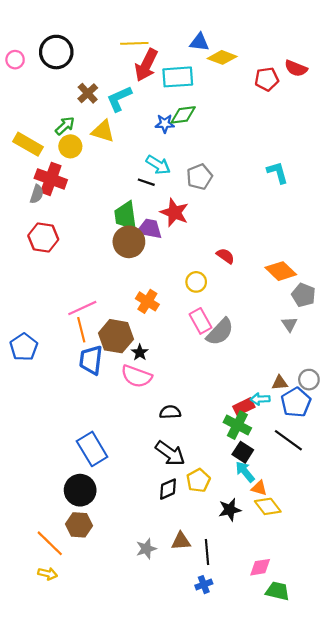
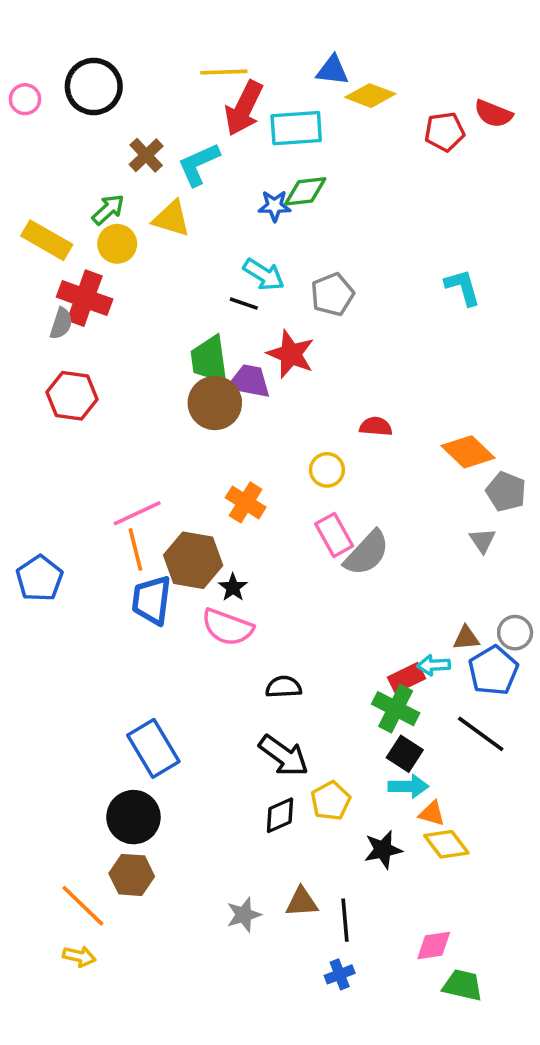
red semicircle: (225, 256) -> (376, 426), turned -30
cyan arrow: (245, 472) -> (408, 786), turned 130

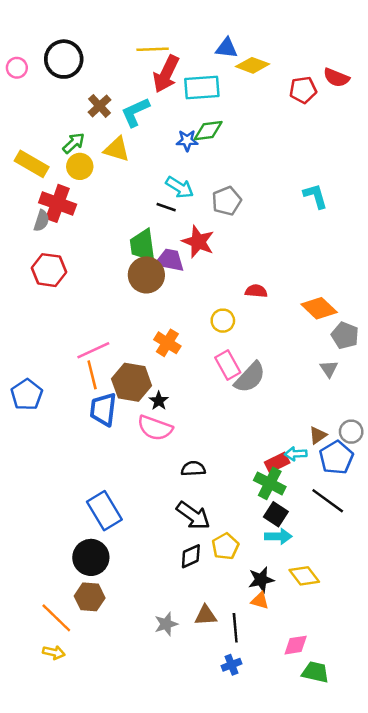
brown triangle: (466, 638) -> (318, 435), turned -30
orange triangle: (432, 813) -> (260, 601), moved

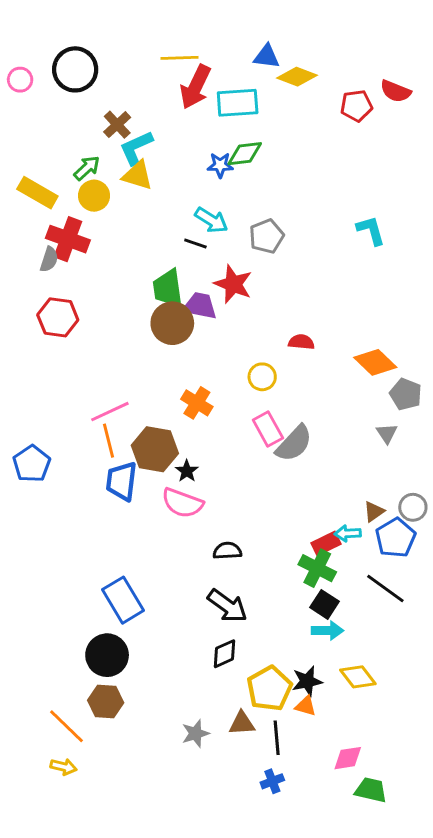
cyan L-shape: (135, 112) -> (136, 148), moved
yellow pentagon: (225, 546) -> (269, 688), moved, size x1.4

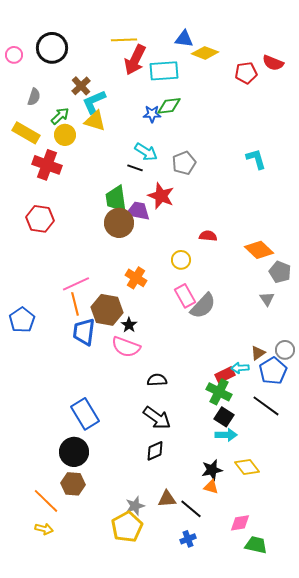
gray semicircle: (49, 259) -> (34, 97), moved
yellow pentagon: (269, 688) -> (127, 527), moved
black line: (277, 738) -> (191, 509), turned -45

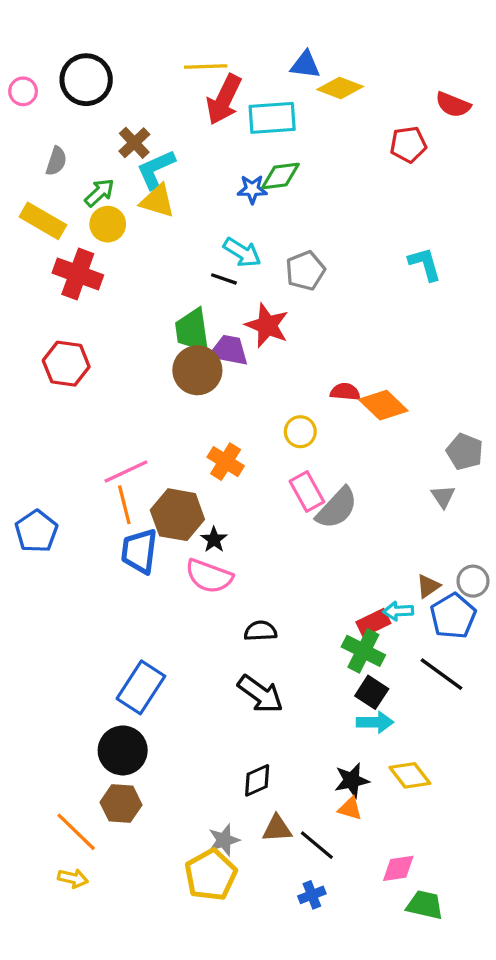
red pentagon: (246, 73) -> (408, 144), moved
orange diamond: (259, 250) -> (383, 405), moved
blue rectangle: (85, 414) -> (141, 687), turned 64
black diamond: (155, 451) -> (257, 780), moved

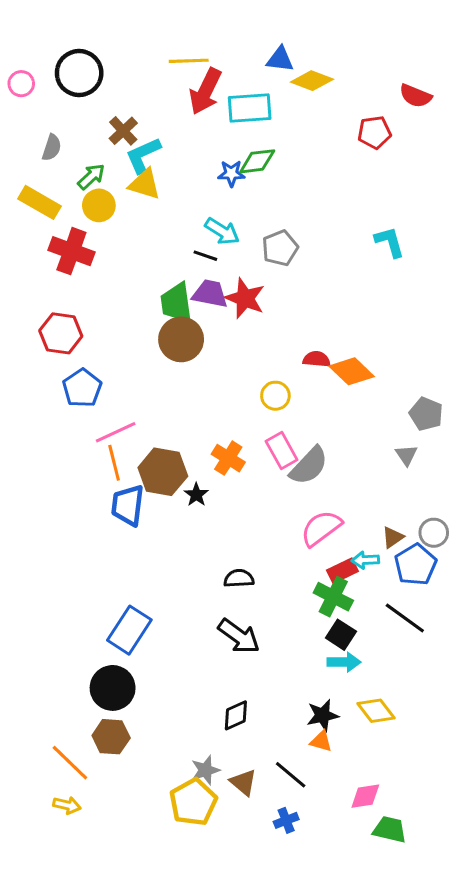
purple trapezoid: (229, 350) -> (210, 294), moved
orange cross: (226, 462) -> (228, 458), moved
blue pentagon: (36, 531) -> (82, 388), moved
pink semicircle: (209, 576) -> (321, 528), moved, turned 123
brown triangle: (277, 828) -> (243, 782), moved, turned 44

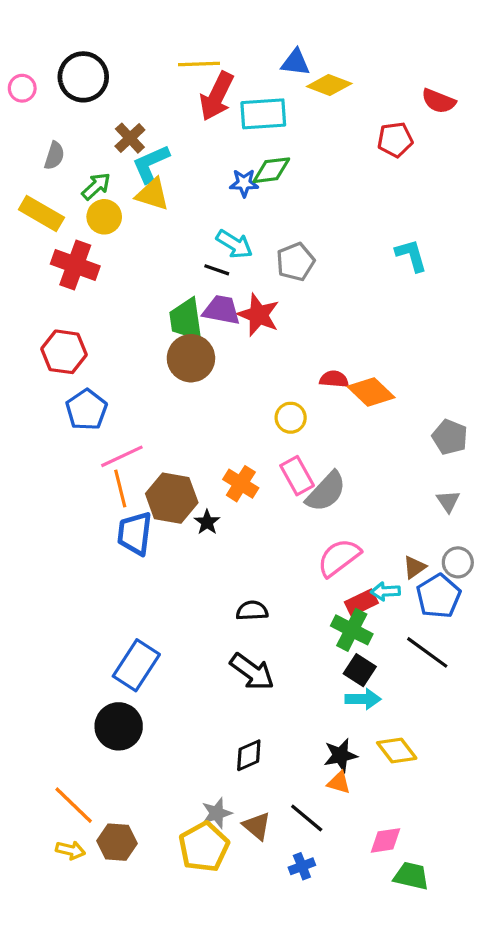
gray triangle: (406, 455) -> (448, 501), moved
brown hexagon: (111, 737) -> (117, 842), moved

